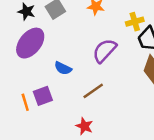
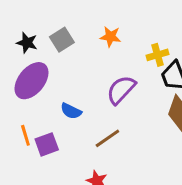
orange line: (25, 102) -> (25, 135), moved

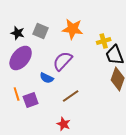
orange star: (110, 37) -> (73, 29), size x1.5
gray square: (62, 40) -> (41, 31), turned -35
purple semicircle: (121, 90) -> (63, 61), moved

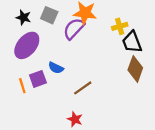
purple semicircle: (63, 61) -> (74, 29), moved
purple square: (31, 100) -> (38, 79), moved

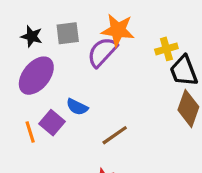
gray square: (49, 15) -> (68, 33), turned -30
purple square: (38, 79) -> (52, 123), turned -30

